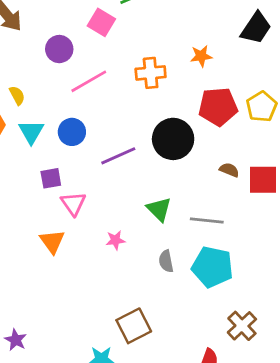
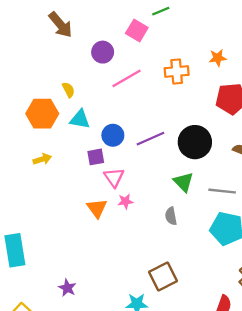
cyan triangle: (31, 132) -> (80, 119), turned -50
blue circle: (72, 132) -> (113, 135), moved
black circle: (173, 139) -> (195, 142), moved
pink star: (115, 240) -> (125, 201), moved
gray semicircle: (166, 261) -> (171, 216), moved

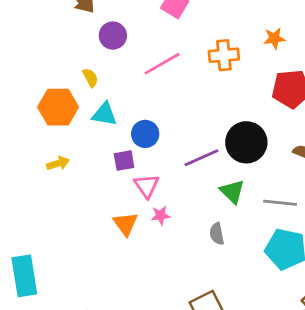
purple circle: (103, 52) -> (113, 36), moved
purple line: (150, 139) -> (201, 158), moved

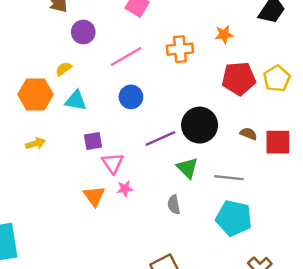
yellow semicircle: (90, 78) -> (64, 69), turned -98
blue circle: (145, 134) -> (131, 97), moved

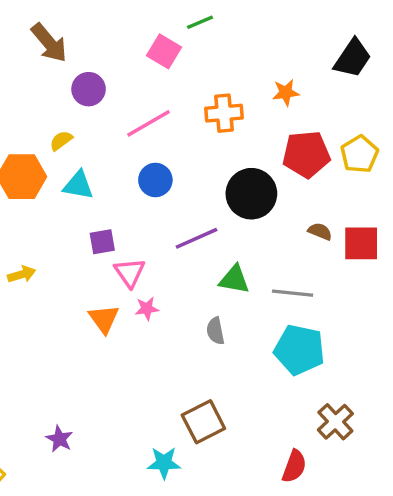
black circle: (200, 125) -> (251, 194), moved
yellow arrow: (35, 143) -> (22, 274), moved
green triangle: (187, 168) -> (234, 279), turned -35

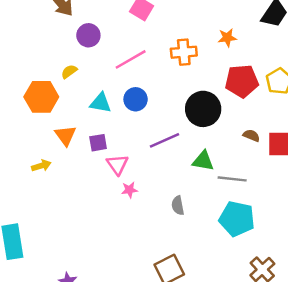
cyan triangle: (78, 185) -> (101, 103), moved
green triangle: (234, 279) -> (203, 161), moved
orange triangle: (104, 319) -> (65, 135), moved

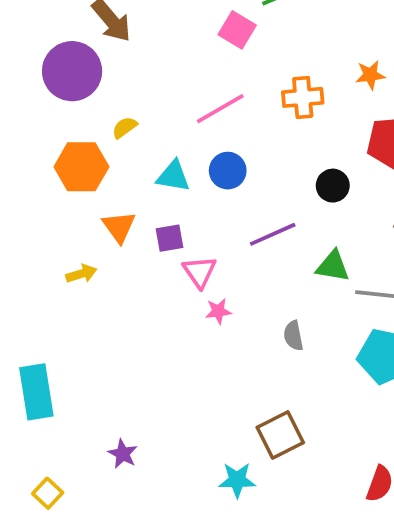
purple circle: (88, 35) -> (72, 71), moved, size x1.6
black circle: (203, 109) -> (333, 186), size x0.6

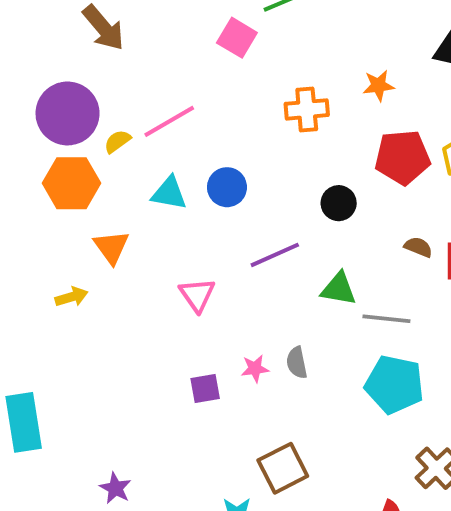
purple circle: (72, 71) -> (68, 113), moved
pink line: (220, 109) -> (169, 121), moved
purple square: (170, 238) -> (205, 389), moved
pink star: (218, 311) -> (255, 369), moved

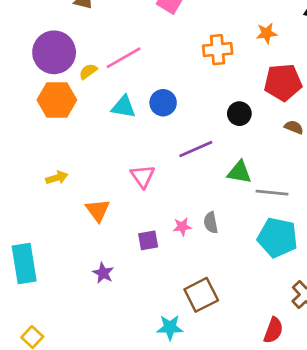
orange triangle: (111, 247) -> (98, 210), moved
brown semicircle: (418, 247) -> (294, 127), moved
purple star: (115, 488) -> (103, 273), moved

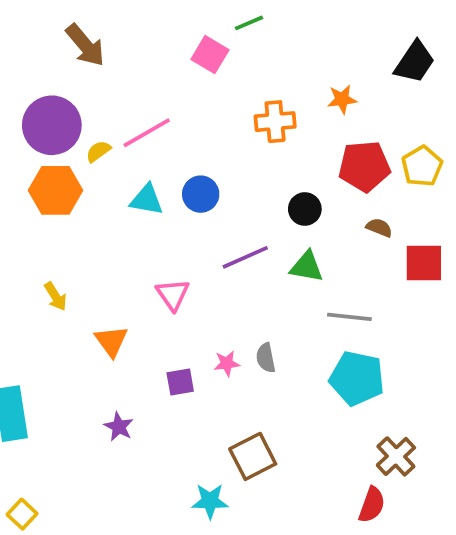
green triangle: (239, 172) -> (307, 267), moved
yellow arrow: (57, 178) -> (56, 296), turned 75
red semicircle: (273, 330) -> (372, 505), moved

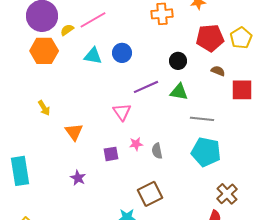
pink triangle: (173, 295) -> (122, 112), moved
gray semicircle: (266, 358) -> (157, 151), moved

